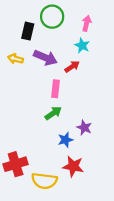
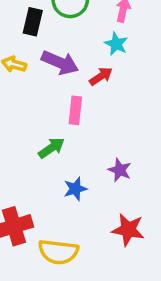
green arrow: (53, 113) -> (51, 148), moved
blue star: (65, 140) -> (75, 189), moved
red star: (73, 166) -> (128, 230), moved

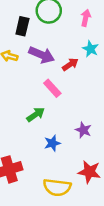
cyan star: (116, 44) -> (91, 49), moved
pink rectangle: (75, 110) -> (52, 88), turned -48
yellow semicircle: (58, 252) -> (57, 187), moved

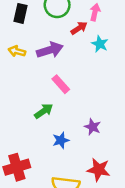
black rectangle: (22, 26) -> (21, 13), moved
purple arrow: (42, 55) -> (50, 50), turned -40
red arrow: (70, 64) -> (79, 28), moved

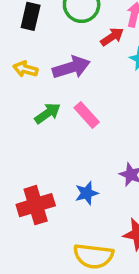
green arrow: (44, 111) -> (48, 113), moved
red cross: (17, 167) -> (36, 205), moved

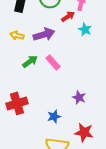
blue star: (87, 193) -> (54, 116), moved
red cross: (36, 205) -> (17, 103), moved

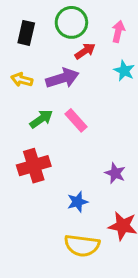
red arrow: (68, 16) -> (85, 51), moved
red cross: (17, 103) -> (34, 166), moved

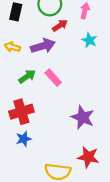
purple star: (115, 173) -> (83, 117), size x1.5
blue star: (77, 202) -> (24, 139), moved

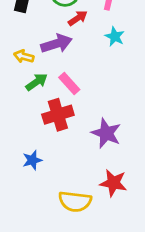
yellow arrow: (12, 47) -> (24, 56), moved
red cross: (21, 112) -> (58, 115), moved

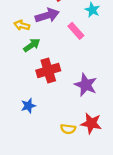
pink rectangle: (69, 83) -> (76, 31), moved
yellow semicircle: (75, 201) -> (68, 129), moved, size x0.6

